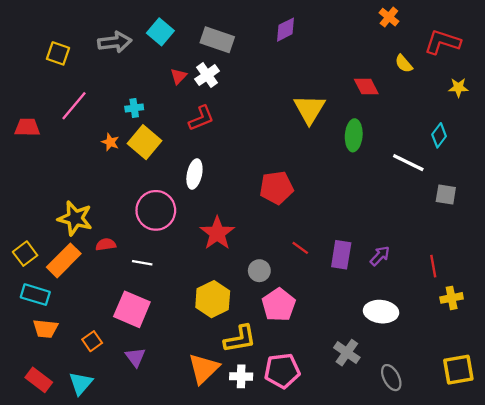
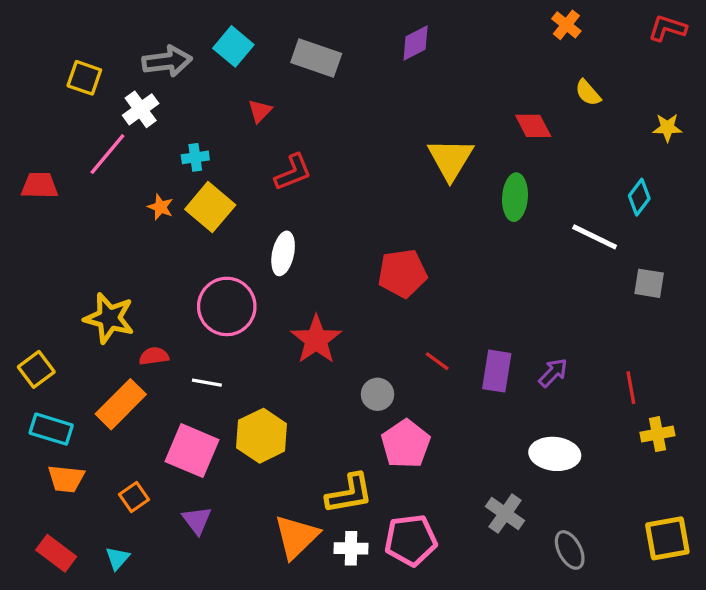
red L-shape: (442, 42) -> (667, 28), moved, size x0.7
white cross: (207, 75) -> (141, 109), moved
orange rectangle: (64, 260) -> (121, 404), moved
yellow hexagon: (213, 299) -> (262, 436), moved
cyan triangle: (81, 383) -> (117, 558), size x0.7

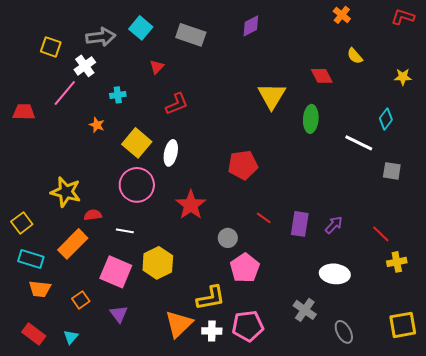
yellow square: (210, 207) -> (137, 143), moved
red line: (631, 388) -> (381, 234), turned -36

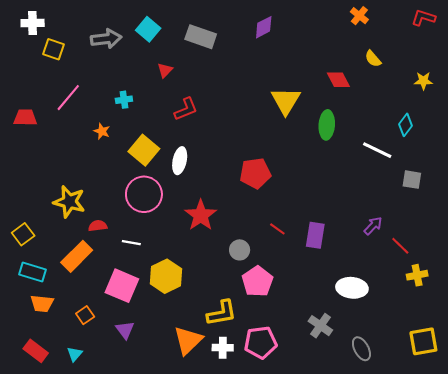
white cross: (85, 66) -> (33, 23), moved, turned 35
purple arrow: (334, 225) -> (373, 226), moved

